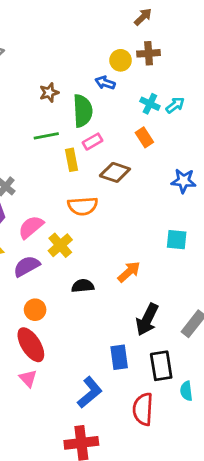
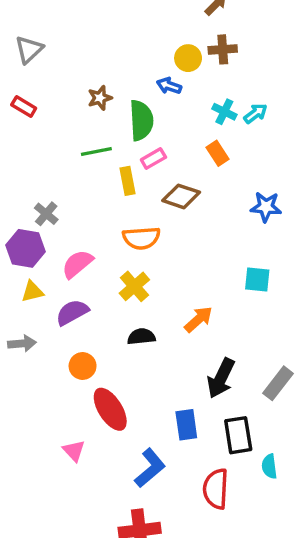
yellow cross: (60, 245) -> (134, 286), moved
red ellipse: (31, 345) -> (110, 409), moved

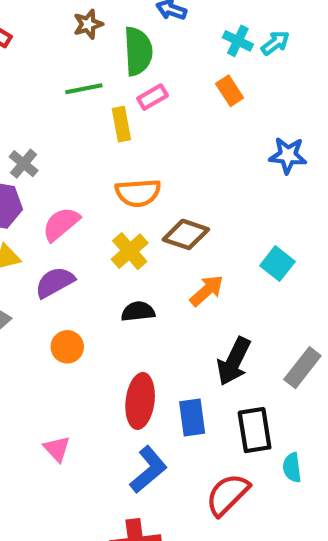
brown diamond: (181, 196) -> (186, 234), moved
cyan square: (257, 279) -> (277, 264), moved, turned 32
red ellipse: (110, 409) -> (140, 401), moved, turned 39
red semicircle: (216, 489) -> (227, 495), turned 42

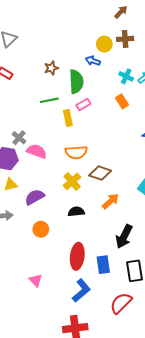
pink semicircle: (61, 224) -> (37, 151), moved, turned 60

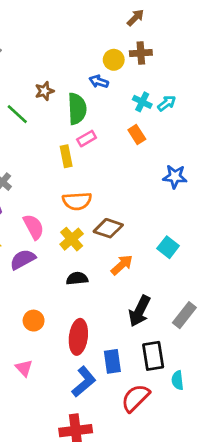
green line: (49, 100) -> (17, 114), moved, turned 54
pink semicircle: (37, 151) -> (34, 227), moved, turned 42
orange circle: (41, 229) -> (34, 321), moved
blue rectangle: (103, 265) -> (112, 361), moved

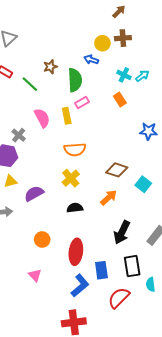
pink semicircle: (34, 227) -> (42, 118), moved
brown diamond: (108, 228) -> (117, 170), moved

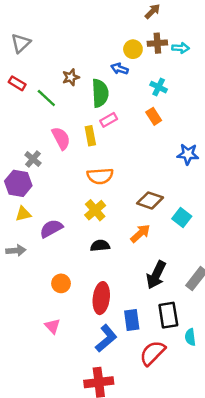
cyan arrow: (142, 76) -> (181, 48), moved, turned 40

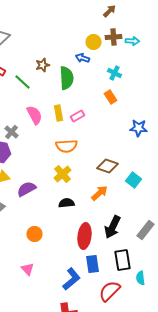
pink rectangle: (109, 120) -> (78, 116), moved
red ellipse: (101, 298) -> (84, 236), moved

